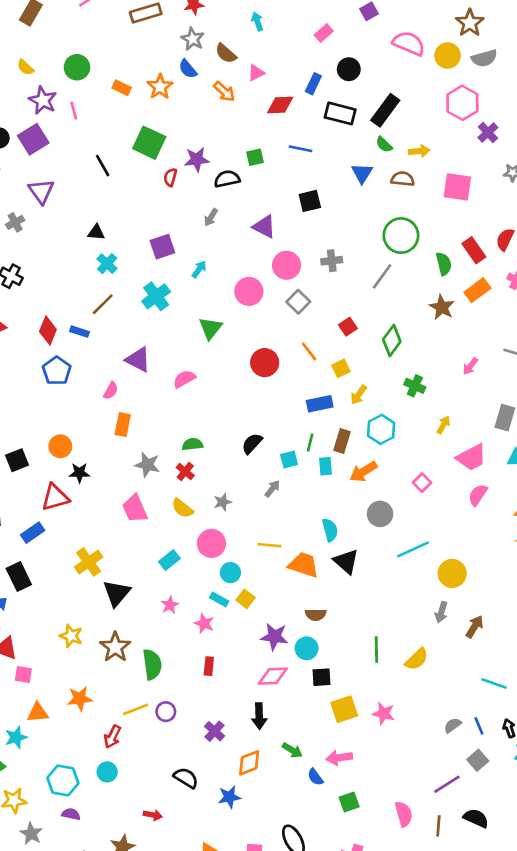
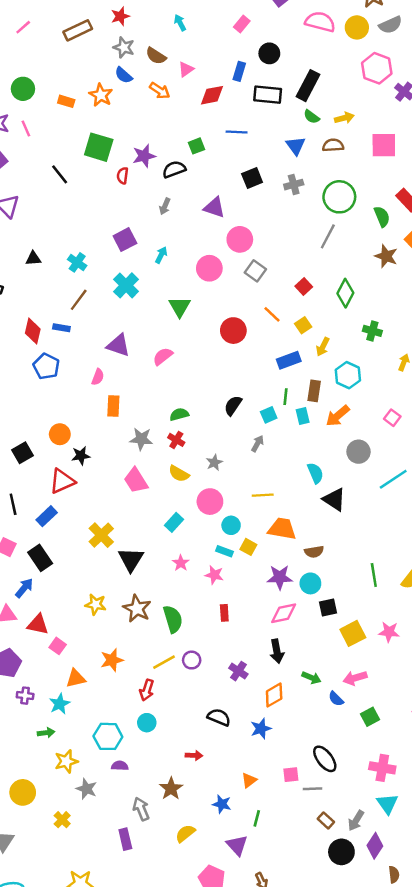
black triangle: (96, 232) -> (33, 259), moved
gray cross: (332, 261) -> (294, 185), moved
orange trapezoid: (304, 565) -> (282, 529), moved
pink square: (23, 675) -> (58, 646), turned 35

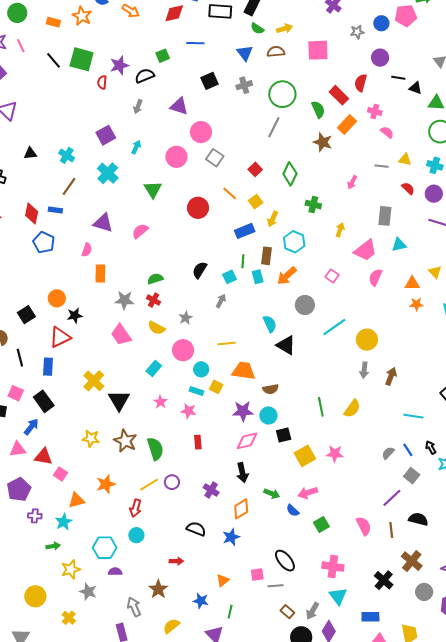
black line: (60, 174) -> (53, 60), moved
blue rectangle: (47, 516) -> (48, 367), turned -42

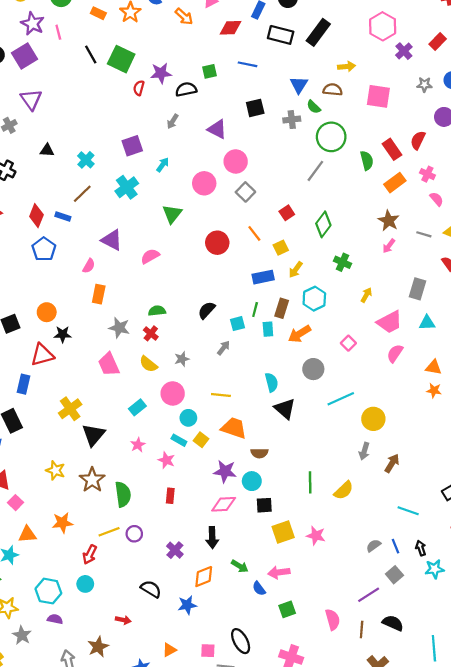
green semicircle: (257, 28) -> (314, 107), moved
brown star: (323, 142) -> (389, 221), moved

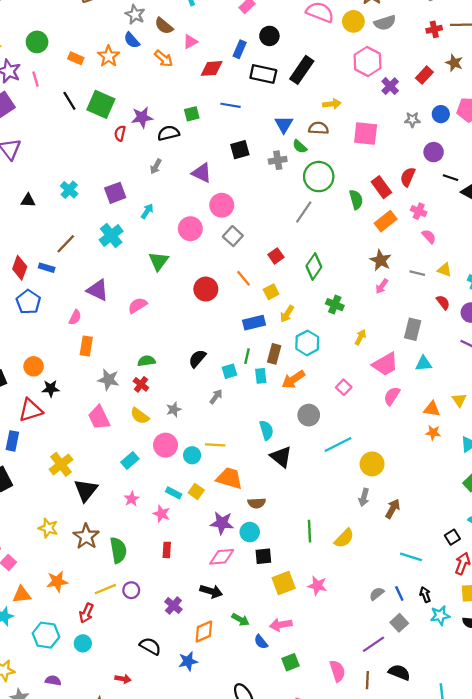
cyan cross: (86, 160) -> (69, 190), moved
cyan circle: (188, 418) -> (192, 455), moved
black arrow: (212, 538) -> (211, 591), turned -70
cyan hexagon: (48, 591) -> (46, 635), moved

